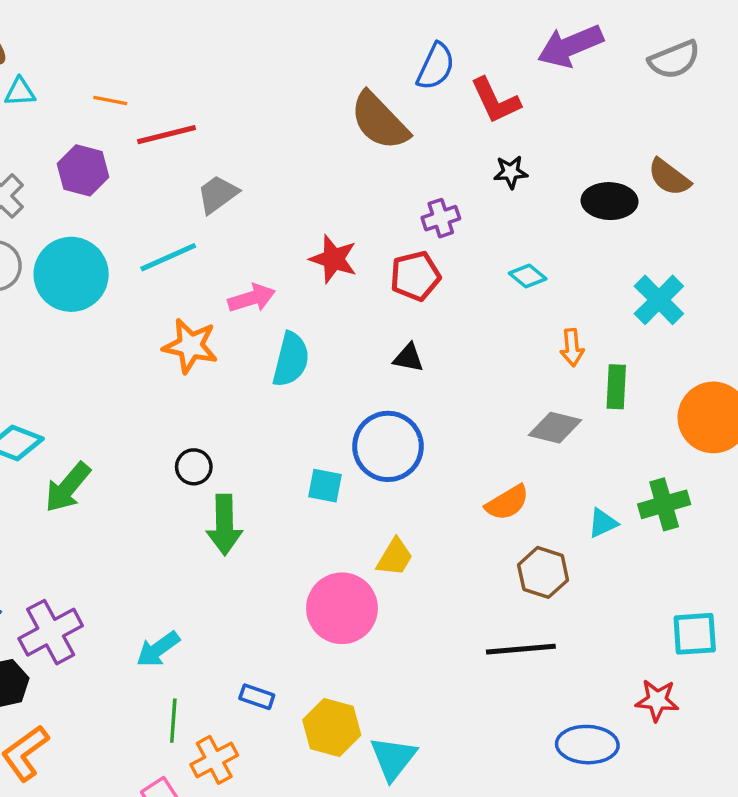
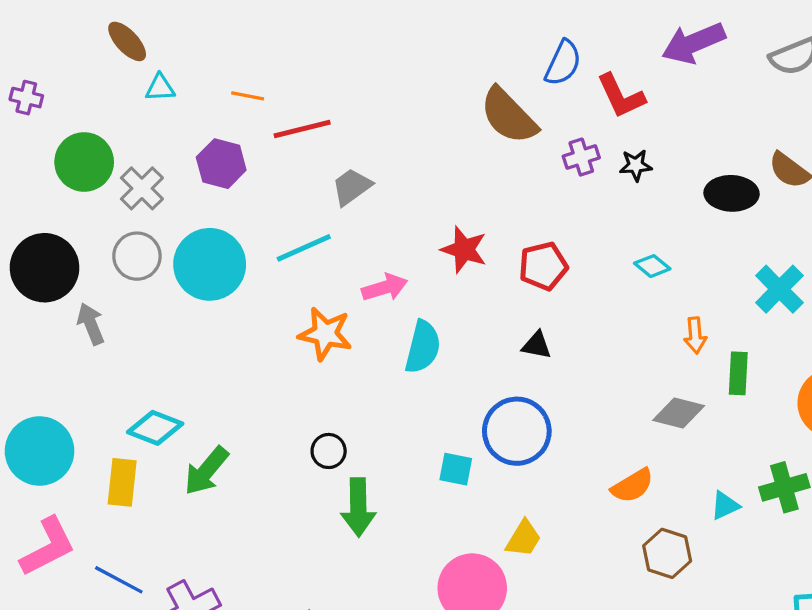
purple cross: (441, 218) -> (581, 157), moved

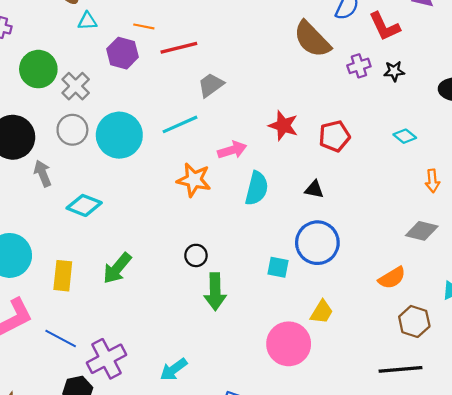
purple hexagon: (221, 164) -> (122, 53), moved
black triangle: (537, 345) -> (314, 189), moved
cyan diamond: (155, 428) -> (84, 205), moved

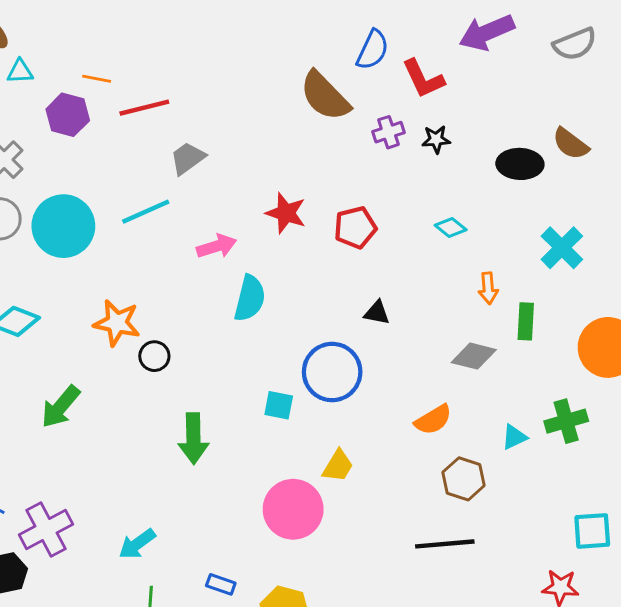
orange star: (194, 180) -> (117, 323), moved
black triangle: (314, 189) -> (377, 313), moved
black circle: (196, 255) -> (154, 356), moved

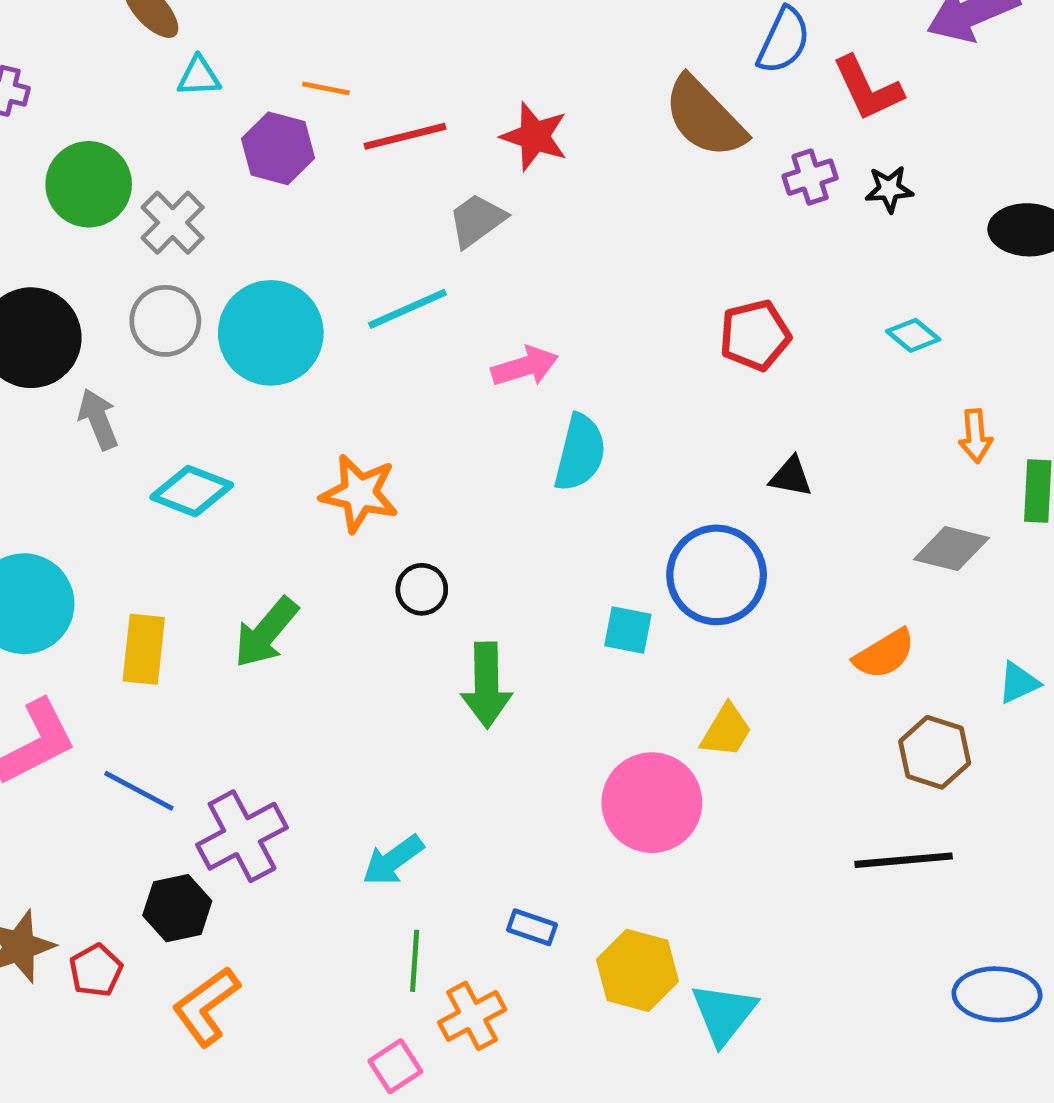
red star: (286, 213) -> (534, 136), moved
black circle: (154, 356) -> (422, 589), moved

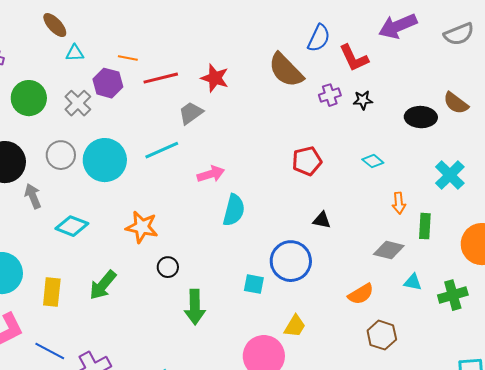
gray cross: (173, 223) -> (78, 103), moved
cyan triangle: (1019, 683) -> (413, 282), moved, turned 36

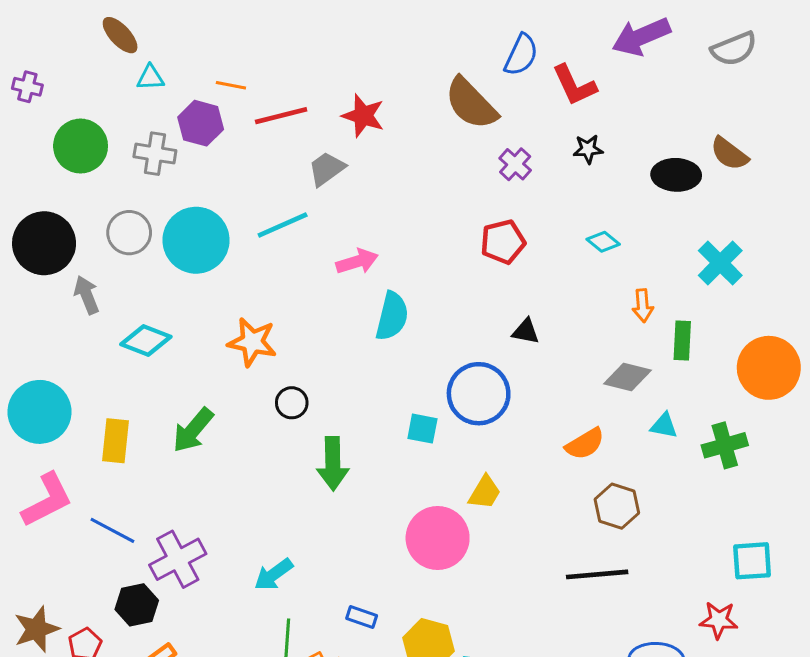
purple cross: (330, 95) -> (515, 164), moved, turned -30
gray cross: (78, 103) -> (155, 154), turned -36

